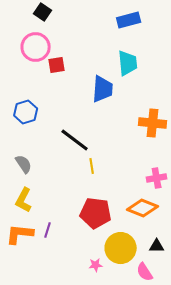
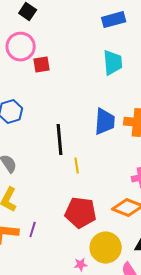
blue trapezoid: (103, 89) -> (105, 122), moved
black line: (75, 140) -> (60, 140), turned 48

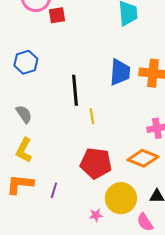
purple line: (33, 230) -> (54, 190), moved

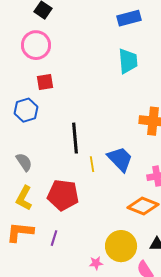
red square: (57, 15) -> (45, 82), moved
blue trapezoid: (120, 72) -> (120, 159), moved, turned -48
red pentagon: (96, 163) -> (63, 195), moved

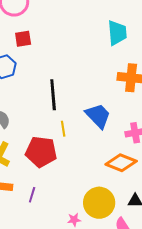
cyan trapezoid: (128, 61) -> (117, 33), moved
yellow line: (92, 164) -> (63, 129), moved

